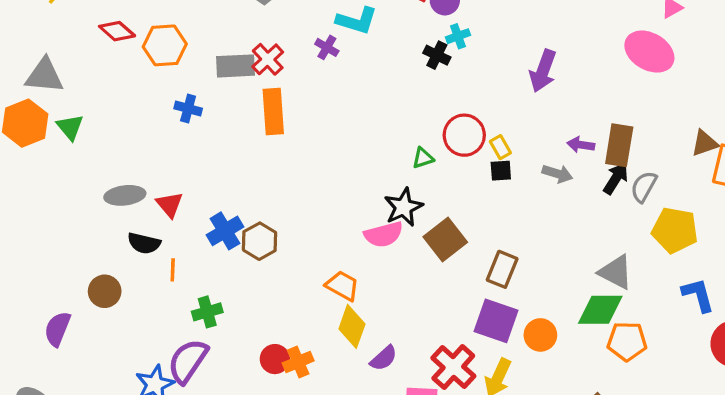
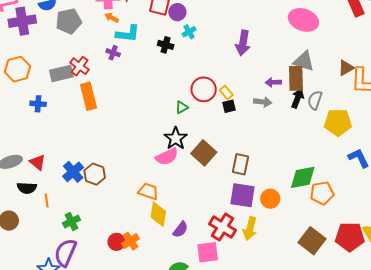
black cross: (437, 55) -> (166, 45), moved
gray triangle: (616, 272) -> (304, 61), moved

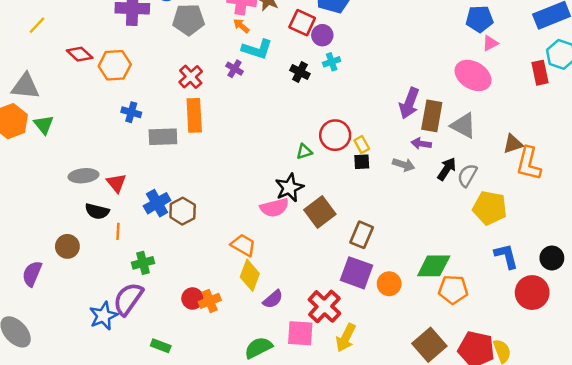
purple arrow: (243, 43) -> (409, 103), moved
gray rectangle: (61, 74) -> (163, 137), moved
brown rectangle: (296, 78) -> (432, 116), moved
yellow arrow: (250, 229) -> (346, 338), moved

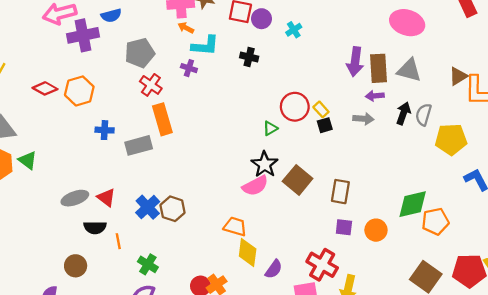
gray pentagon: (188, 20) -> (140, 53), moved
cyan cross: (332, 62) -> (294, 30), moved
green cross: (143, 263) -> (148, 264), turned -30
purple square: (356, 273) -> (344, 227), size x0.6

